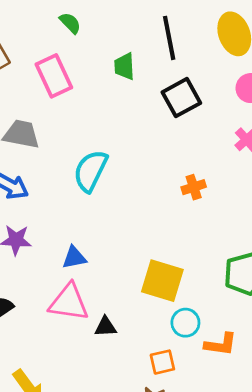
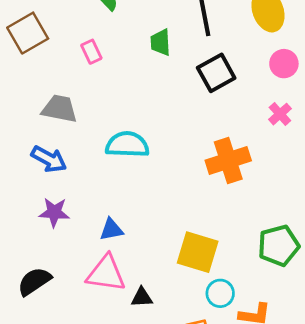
pink rectangle: (54, 76) -> (91, 52), size x0.6
cyan semicircle: (91, 171) -> (127, 145), turned 66
orange cross: (194, 187) -> (228, 161), size x1.8

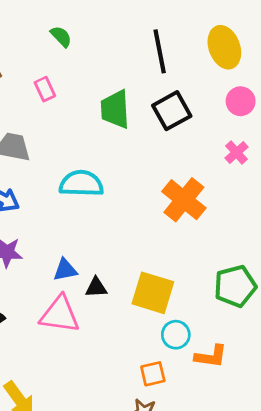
green trapezoid: (160, 42) -> (115, 109), moved, size x1.4
orange cross: (228, 161) -> (184, 200), turned -33
black triangle: (142, 297) -> (96, 287), moved

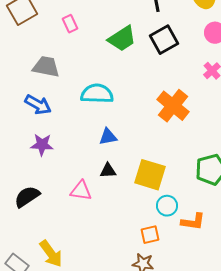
green trapezoid: (115, 109) -> (122, 39), turned -120
blue triangle: (65, 270) -> (108, 137), moved
pink triangle: (60, 314) -> (81, 191), size x0.7

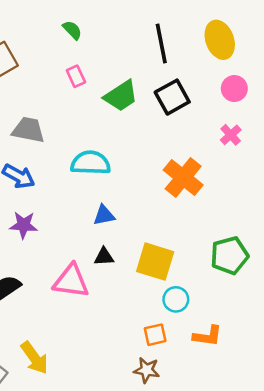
pink rectangle: (70, 24) -> (76, 76), moved
pink triangle: (81, 191) -> (71, 281), size x1.4
orange L-shape: (193, 222) -> (208, 336), moved

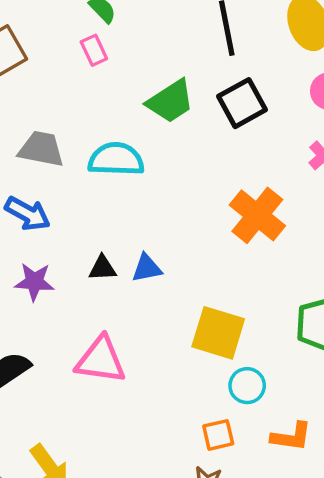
pink rectangle: (76, 76) -> (94, 50), moved
cyan semicircle: (91, 163) -> (116, 159), moved
black triangle: (104, 257) -> (102, 268), moved

